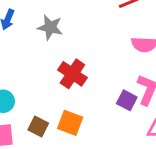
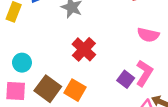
brown square: (38, 126) -> (48, 89), size x1.5

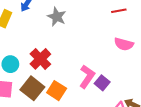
red cross: (84, 49) -> (40, 59), moved
pink L-shape: (144, 73) -> (87, 77), moved

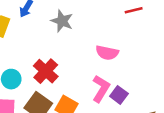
pink semicircle: (124, 44) -> (107, 53), moved

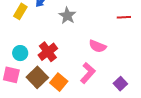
purple square: (119, 95) -> (120, 84), moved

